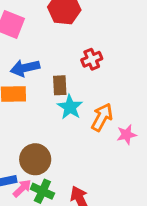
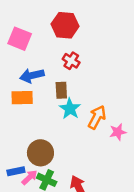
red cross: (92, 59) -> (71, 61), moved, turned -35

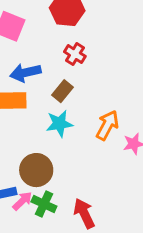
brown rectangle: (61, 90) -> (63, 91), turned 42
cyan star: (70, 109) -> (59, 124), moved, turned 30

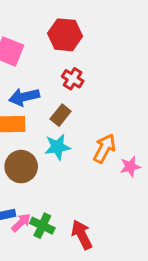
brown circle: (36, 170) -> (21, 167), moved

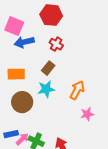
blue arrow: (24, 97) -> (24, 42), moved
pink star: (130, 167) -> (87, 114), moved

